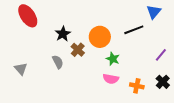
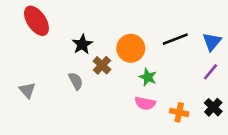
blue triangle: (154, 12) -> (212, 42), moved

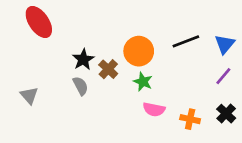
black star: (82, 44) -> (83, 59), moved
green star: (148, 77) -> (143, 82), moved

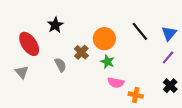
red ellipse: (39, 22) -> (29, 44), moved
black line: (186, 41) -> (140, 31), turned 72
black star: (83, 59) -> (55, 25), moved
orange cross: (190, 119) -> (136, 95), moved

